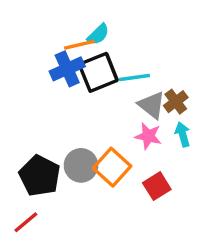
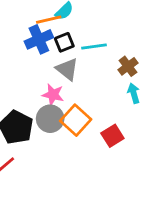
black square: (98, 72) -> (64, 42), size x0.6
gray triangle: (152, 105) -> (67, 69), moved
pink star: (148, 136) -> (53, 95), moved

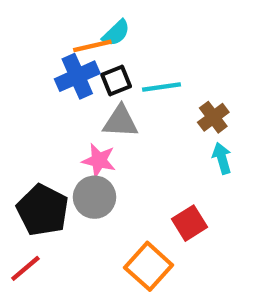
gray triangle: (67, 69) -> (120, 122), turned -35
orange square: (76, 120) -> (149, 266), moved

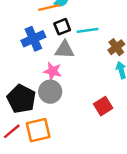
blue cross: (77, 76) -> (33, 39), moved
orange square: (149, 266) -> (38, 130), moved, turned 35

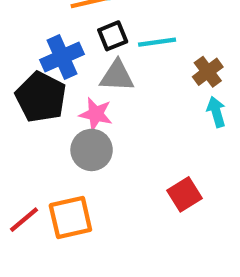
black pentagon: (21, 99) -> (41, 97), moved
red square: (103, 106) -> (185, 194), moved

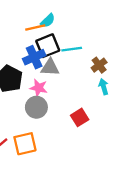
black square: (113, 36) -> (48, 46), size x1.5
blue cross: (62, 57) -> (34, 57), moved
red square: (185, 194) -> (80, 117), moved

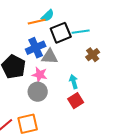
black square: (48, 46) -> (61, 33), moved
cyan line: (72, 49) -> (81, 32), moved
cyan arrow: (104, 87) -> (74, 82), moved

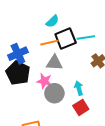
orange line: (37, 22) -> (49, 43), moved
blue cross: (36, 48) -> (18, 54), moved
gray circle: (38, 92) -> (54, 93), moved

